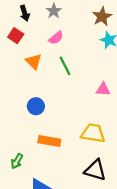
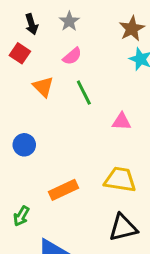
pink triangle: (103, 89) -> (122, 122), moved
blue circle: (36, 106) -> (24, 145), moved
orange rectangle: (49, 141) -> (63, 190), turned -35
black triangle: (95, 170) -> (123, 228), turned -30

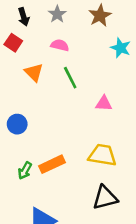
brown star: (132, 29) -> (100, 16), moved
pink semicircle: (72, 56) -> (60, 45), turned -126
green arrow: (21, 216) -> (25, 171), moved

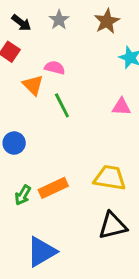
black arrow: (24, 17) -> (21, 23), turned -36
pink semicircle: (60, 45) -> (55, 68), moved
green line: (70, 78) -> (62, 105), moved
pink triangle: (104, 103) -> (121, 107), moved

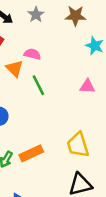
brown star: (107, 21) -> (75, 16), turned 30
yellow trapezoid: (110, 178) -> (78, 145), turned -116

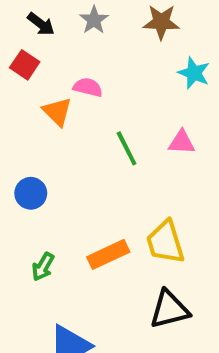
green line: (38, 85) -> (127, 148), moved
orange rectangle: (31, 153) -> (108, 254), moved

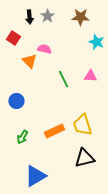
black arrow: (41, 24) -> (29, 17), moved, turned 48

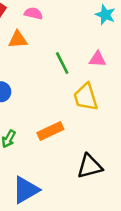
pink semicircle: (44, 49) -> (33, 13), moved
orange triangle: (29, 61) -> (18, 40), turned -49
yellow trapezoid: (82, 125) -> (86, 97), moved

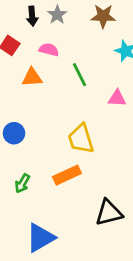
green line: (62, 63) -> (80, 75), moved
yellow trapezoid: (86, 97) -> (81, 139), moved

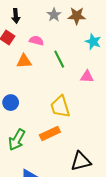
gray star: (57, 15) -> (54, 15), moved
black arrow: (32, 16) -> (16, 16), moved
green arrow: (22, 183) -> (17, 140), size x1.5

